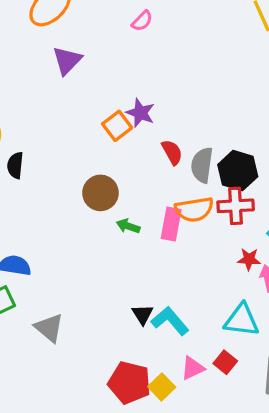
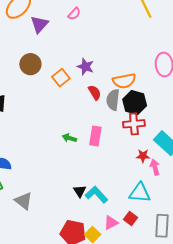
purple triangle: (67, 60) -> (39, 24), moved
purple star: (140, 113) -> (86, 67), moved
brown circle: (100, 193) -> (30, 64), moved
orange semicircle: (194, 209) -> (124, 81), moved

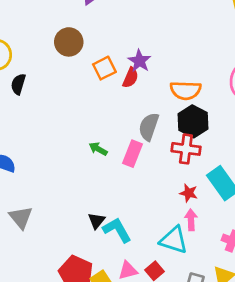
red semicircle: (95, 93) -> (130, 78), moved, turned 42
gray semicircle: (113, 100) -> (149, 127), moved
pink arrow: (155, 167) -> (191, 220), moved

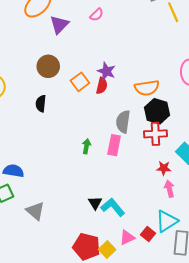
black semicircle: (18, 84) -> (41, 104), moved
green arrow: (98, 149) -> (86, 146), turned 80
cyan triangle: (174, 240) -> (167, 221), moved, turned -40

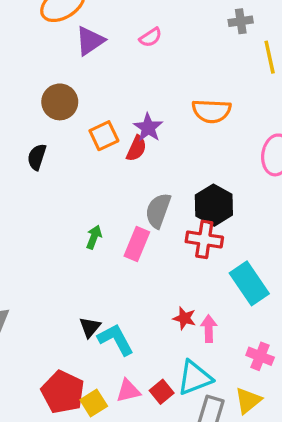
orange semicircle: (147, 88) -> (212, 111), moved
red star: (164, 168) -> (184, 318), moved

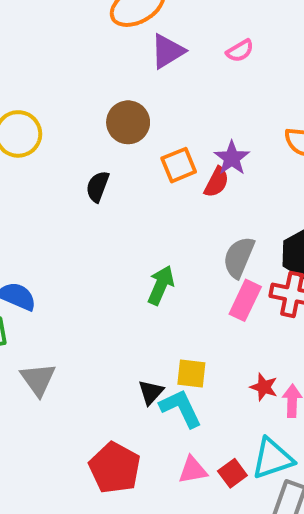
green arrow: (94, 237) -> (161, 285), size x1.4
pink rectangle: (137, 244) -> (245, 300), moved
yellow square: (94, 403) -> (191, 374), moved, turned 36

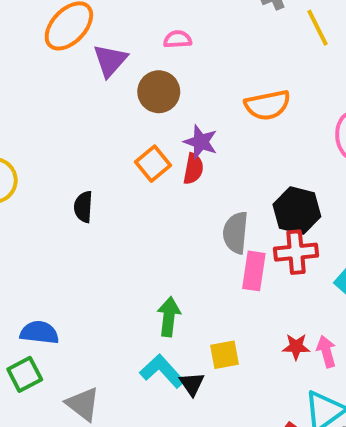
pink semicircle: (240, 51) -> (178, 39), turned -136
brown circle: (128, 122) -> (159, 92), moved
green arrow: (161, 285) -> (169, 317), moved
cyan L-shape: (181, 408) -> (162, 371), moved

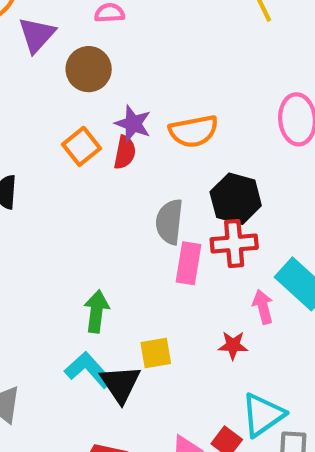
orange semicircle: (267, 105) -> (193, 131), moved
pink arrow: (326, 351) -> (263, 307), moved
black triangle: (192, 384) -> (120, 384), size x1.5

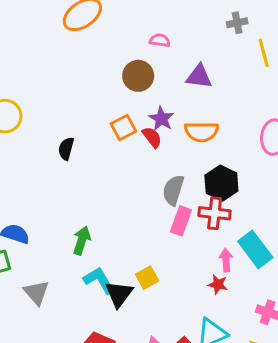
purple triangle: (37, 35) -> (199, 76), moved, turned 44
red semicircle: (125, 152) -> (152, 137), turned -60
green arrow: (96, 311) -> (82, 241), moved
red star: (233, 345) -> (218, 284), moved
yellow square: (156, 353) -> (147, 278), turned -30

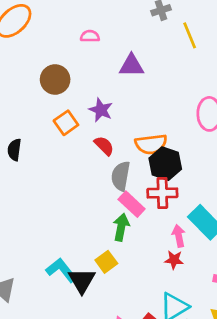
brown circle: (138, 76) -> (55, 79), moved
orange semicircle: (201, 132) -> (151, 144), moved
red semicircle: (152, 137) -> (104, 146), moved
pink rectangle: (181, 221) -> (132, 204), turned -60
green arrow: (82, 241) -> (121, 227), moved

